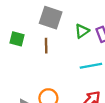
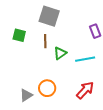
green triangle: (82, 31) -> (60, 53), moved

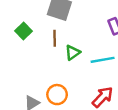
green square: (19, 35) -> (23, 31), turned 32

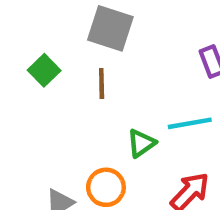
green triangle: (73, 53) -> (141, 143), moved

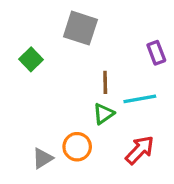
brown line: (102, 84) -> (105, 82), moved

